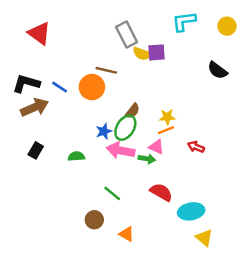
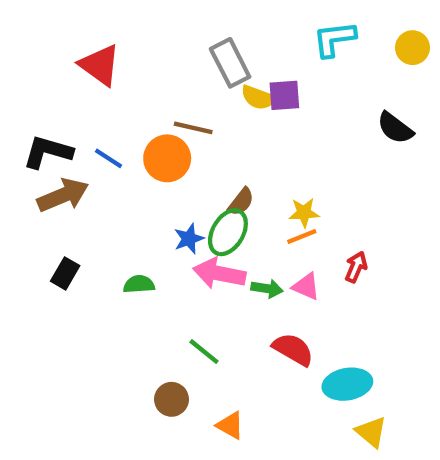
red triangle: (39, 33) -> (100, 65), moved
pink triangle: (156, 147) -> (306, 286), moved
red arrow: (196, 147) -> (356, 267), turned 91

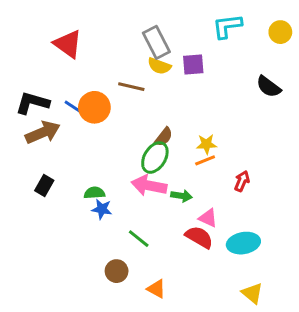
yellow semicircle: (258, 98) -> (159, 66), moved
orange circle: (167, 158) -> (94, 107), moved
blue star: (189, 239) -> (102, 209), moved, turned 30
pink triangle: (306, 286) -> (208, 218), moved
cyan ellipse: (347, 384) -> (243, 243), moved

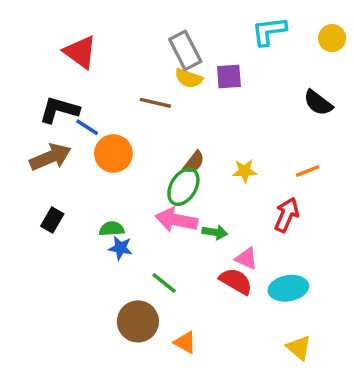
black L-shape: (32, 103) -> (59, 110), moved
orange circle: (94, 107) -> (113, 154), moved
orange line: (205, 160) -> (308, 171), moved
red arrow: (242, 181) -> (287, 215), size x1.4
brown circle: (117, 271) -> (138, 321), size x1.5

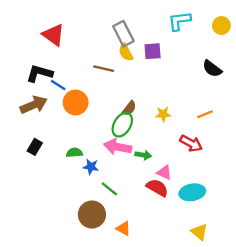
yellow semicircle: (189, 78) -> (126, 52), turned 42
red arrow: (287, 215) -> (191, 143), turned 95
blue star: (120, 248) -> (91, 167), moved

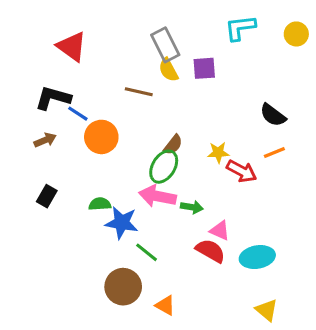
black semicircle: (212, 69) -> (273, 115), moved
brown arrow: (34, 105) -> (45, 140), size x0.6
red arrow: (191, 143) -> (242, 171), moved
blue star: (91, 167) -> (122, 223), size x1.5

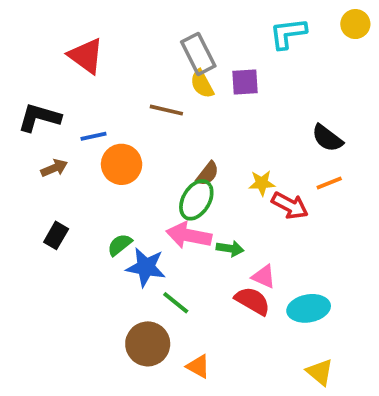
yellow circle: (296, 34) -> (355, 24), moved
black L-shape: (53, 98) -> (39, 118), moved
blue line: (78, 114) -> (93, 136), turned -45
green semicircle: (100, 204) -> (120, 245), turned -35

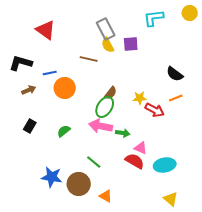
blue star: (146, 267) -> (52, 177), moved

